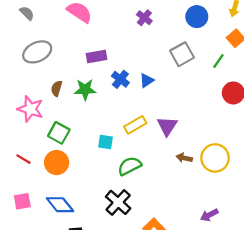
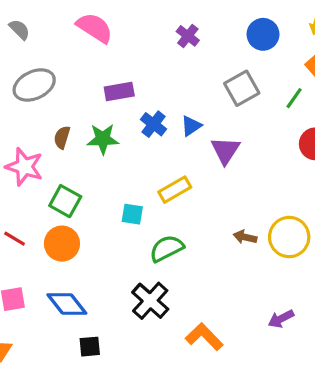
purple triangle: (167, 126) -> (225, 150), moved

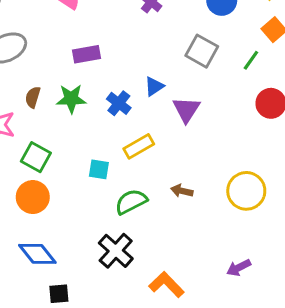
gray square: (242, 88) -> (202, 51), turned -32
blue cross: (153, 124) -> (119, 103), moved
brown arrow: (245, 237) -> (182, 191), moved

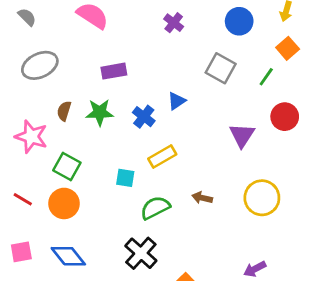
purple triangle: (186, 109) -> (242, 135), moved

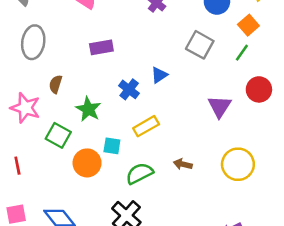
orange square: (288, 48) -> (248, 25), moved
gray ellipse: (40, 65) -> (33, 42), turned -56
green star: (100, 112) -> (88, 109), moved, turned 30
red line: (23, 199) -> (17, 166), turned 48
orange circle: (64, 203) -> (87, 163), moved

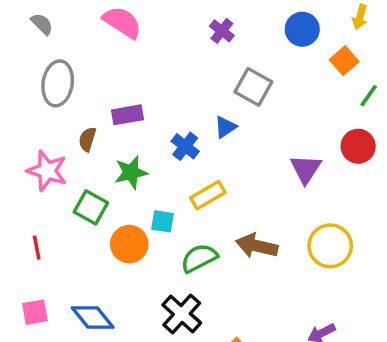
gray square: (200, 45) -> (253, 87), moved
purple rectangle: (101, 47) -> (128, 115), moved
green line: (242, 53) -> (369, 96), moved
green star: (88, 109) -> (131, 172), turned 30
brown arrow: (183, 164) -> (257, 246), size x1.6

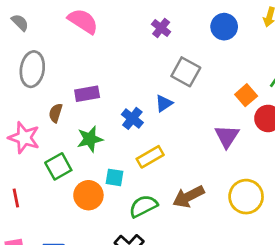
orange square: (344, 61) -> (246, 95), moved
green square: (91, 207) -> (58, 166), turned 32
brown arrow: (257, 246) -> (189, 197), turned -40

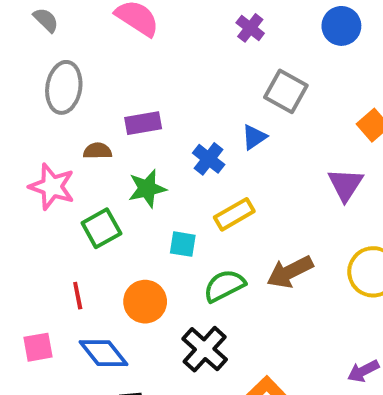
brown semicircle: (56, 113) -> (97, 151), turned 72
orange circle: (88, 195) -> (145, 302), moved
red line: (16, 198) -> (78, 296), moved

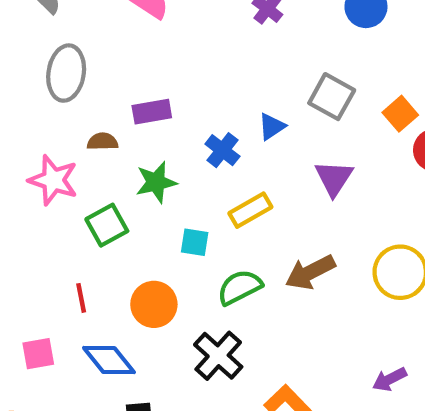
gray square: (286, 91) -> (332, 97), moved
purple triangle: (345, 185) -> (334, 178), moved

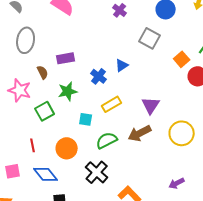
gray square: (332, 97) -> (150, 38), moved
brown semicircle: (103, 142) -> (43, 72), turned 64
purple triangle: (334, 178) -> (151, 105), moved

